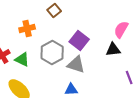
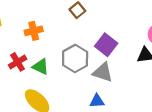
orange cross: (27, 28) -> (34, 31), moved

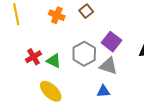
orange cross: (34, 31) -> (57, 15), moved, turned 35

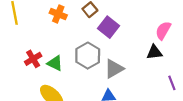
purple square: (112, 42) -> (109, 27), moved
gray triangle: (109, 66) -> (114, 69), turned -48

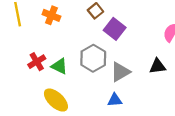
orange cross: (58, 14) -> (51, 15), moved
black triangle: (154, 52) -> (158, 66), moved

